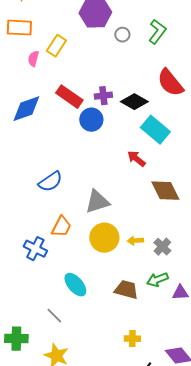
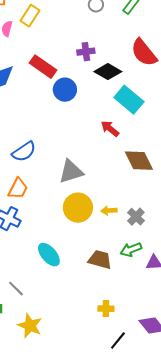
purple cross: (103, 96) -> (86, 52), moved
orange trapezoid: (61, 227) -> (18, 189), moved
gray line: (54, 316) -> (16, 289), moved

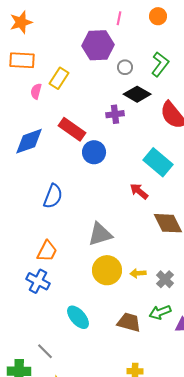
black diamond: (108, 72) -> (137, 94), moved
blue semicircle: (24, 152) -> (53, 196), moved, turned -35

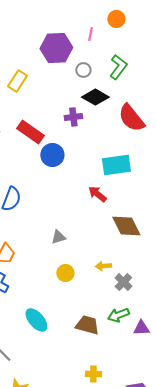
pink line: (119, 18) -> (90, 34), moved
cyan rectangle: (158, 162) -> (116, 165), turned -48
gray triangle: (100, 234) -> (58, 237), size x0.6
yellow circle: (107, 270) -> (65, 273), size x0.6
yellow arrow: (138, 273) -> (103, 266), moved

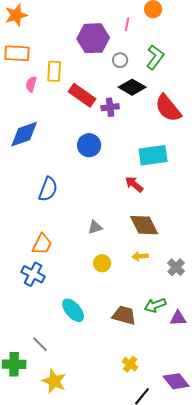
yellow rectangle: (17, 81) -> (54, 71), turned -30
red rectangle: (30, 132) -> (82, 95), moved
brown diamond: (126, 226) -> (144, 225), moved
gray cross: (123, 282) -> (176, 267), moved
yellow cross: (93, 374) -> (130, 364), turned 35

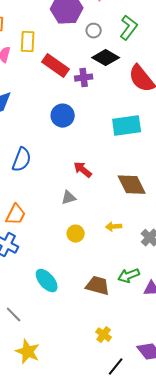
red arrow: (134, 184) -> (83, 170), moved
brown diamond: (144, 225) -> (132, 185), moved

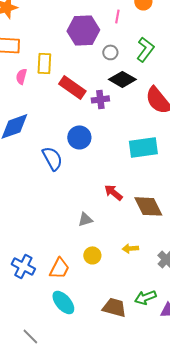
blue semicircle: (22, 160) -> (52, 158), moved, turned -50
red arrow: (83, 170) -> (113, 192), moved
orange trapezoid: (16, 215) -> (59, 268), moved

